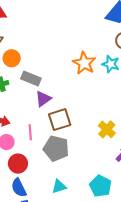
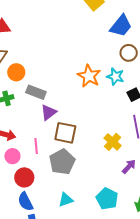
brown square: (60, 120) -> (65, 133), turned 30
gray pentagon: (56, 148) -> (62, 162), turned 30

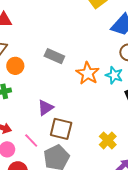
gray rectangle: (36, 92) -> (54, 56), moved
pink line: (36, 146) -> (31, 140), turned -42

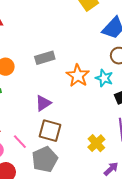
gray rectangle: (54, 56) -> (45, 58), turned -42
purple triangle: (45, 108) -> (43, 103), moved

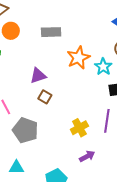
brown square: (50, 131) -> (45, 97), moved, size x0.6
gray pentagon: (45, 159) -> (25, 130), turned 30

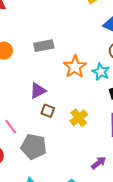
yellow cross: (79, 128) -> (79, 118), moved

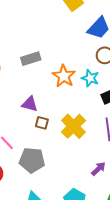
purple triangle: (38, 91) -> (30, 104), turned 48
yellow cross: (79, 118) -> (73, 126), size x1.4

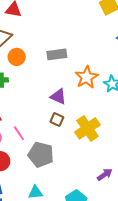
purple triangle: (30, 104) -> (58, 97), moved

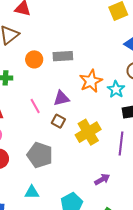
orange circle: (17, 57) -> (34, 59), moved
purple triangle: (58, 97) -> (61, 98), turned -42
pink line: (19, 133) -> (35, 106), moved

